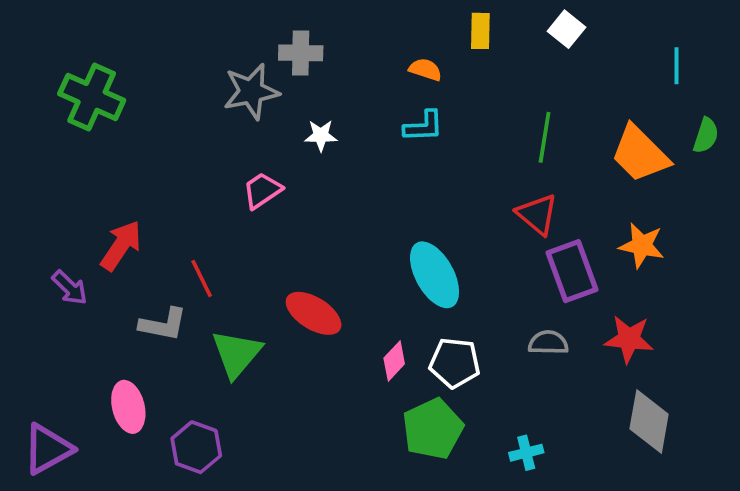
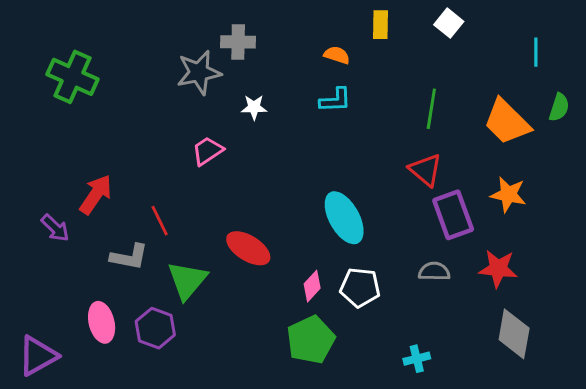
green pentagon: (433, 429) -> (311, 340), moved
purple hexagon: (196, 447) -> (155, 328), moved

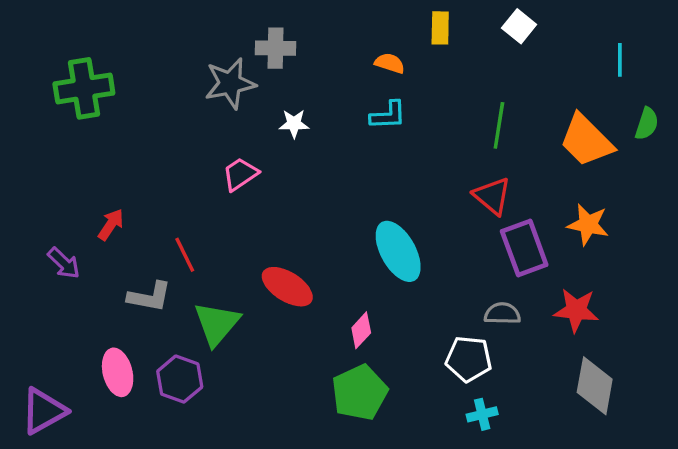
green cross: (72, 77) -> (84, 88), turned -33
red arrow: (96, 194) -> (111, 224), size x0.7
white pentagon: (360, 287) -> (469, 359), moved

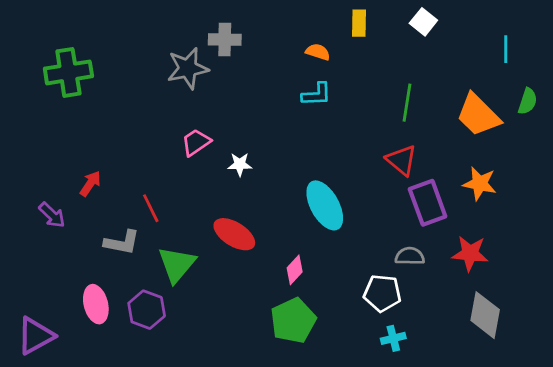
white star: (294, 124) -> (240, 164), moved

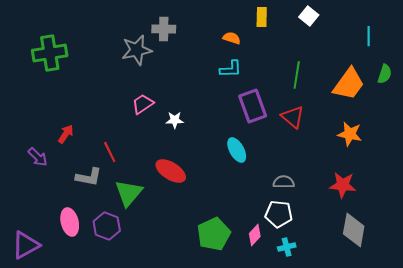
orange trapezoid: (478, 115) -> (349, 84), turned -99
purple rectangle: (428, 203) -> (253, 106), moved
cyan ellipse: (325, 205) -> (237, 150), size x0.7
gray semicircle: (410, 256) -> (284, 182), moved
pink diamond: (295, 270) -> (255, 235), moved

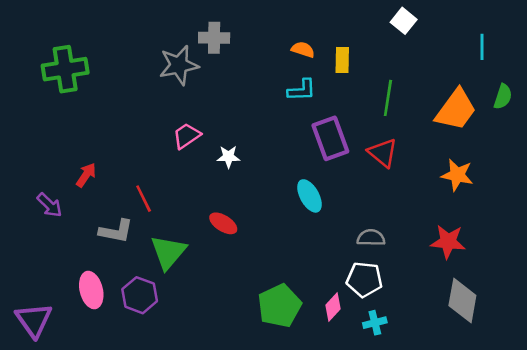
yellow rectangle: (262, 17) -> (342, 60), moved
red ellipse: (171, 171) -> (223, 223), size x0.7
purple triangle: (26, 245) -> (34, 320), turned -36

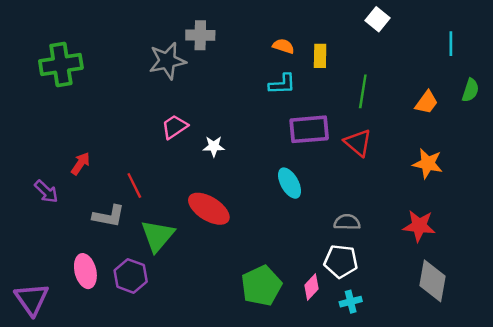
orange trapezoid: (456, 110) -> (426, 102), size x0.6
purple rectangle: (330, 138) -> (309, 129), turned -75
red ellipse: (223, 223) -> (209, 209), size x1.6

